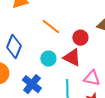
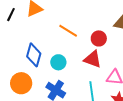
cyan circle: (48, 58) -> (58, 62), moved

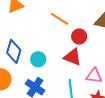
orange line: (68, 31) -> (60, 19), moved

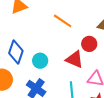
red circle: (79, 37) -> (89, 44), moved

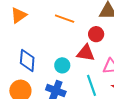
cyan circle: (40, 61) -> (62, 65), moved

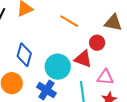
cyan circle: (62, 65) -> (58, 67), size x1.6

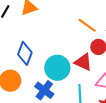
orange line: (69, 21) -> (87, 25), moved

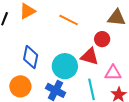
orange line: (87, 25) -> (69, 20), moved

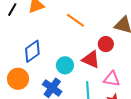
blue diamond: (31, 57) -> (32, 51), turned 35
cyan circle: (65, 66) -> (65, 65), size x0.7

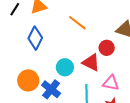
blue diamond: (32, 51) -> (35, 38), moved, turned -30
orange circle: (18, 79) -> (28, 80), moved

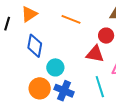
cyan circle: (65, 67) -> (55, 67), moved

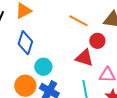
orange line: (71, 19) -> (78, 21), moved

